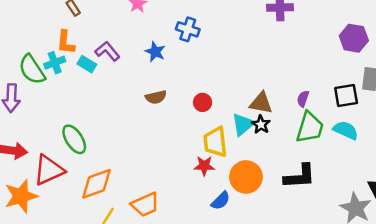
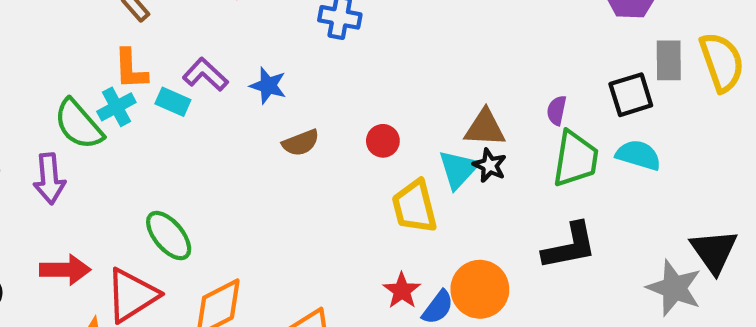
blue star: (155, 52) -> (268, 86), moved
red star: (204, 166) -> (402, 291), moved, turned -30
orange circle: (246, 177) -> (480, 289), moved

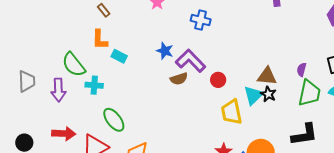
purple L-shape: (205, 74) -> (191, 61), moved, size x1.4
cyan cross: (116, 107) -> (94, 85), moved, turned 30

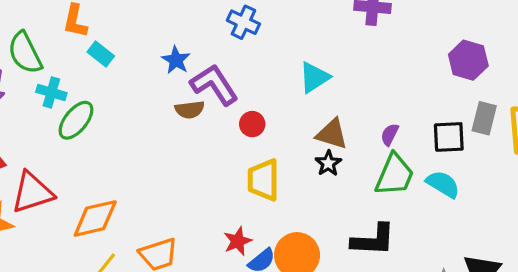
cyan triangle: (253, 95) -> (314, 77), moved
green ellipse: (114, 120) -> (76, 120), moved, turned 65

